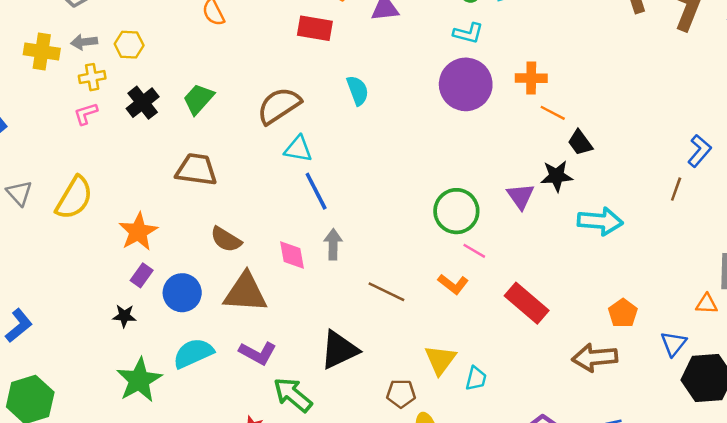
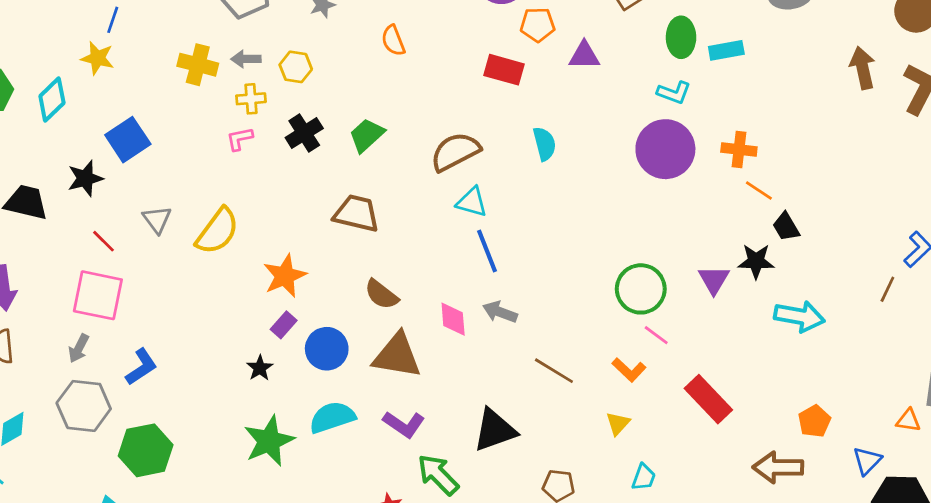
gray arrow: (333, 244) -> (500, 312), turned -76
black star: (124, 316) -> (260, 368), turned 30
yellow triangle: (440, 360) -> (618, 423), moved, size x0.7

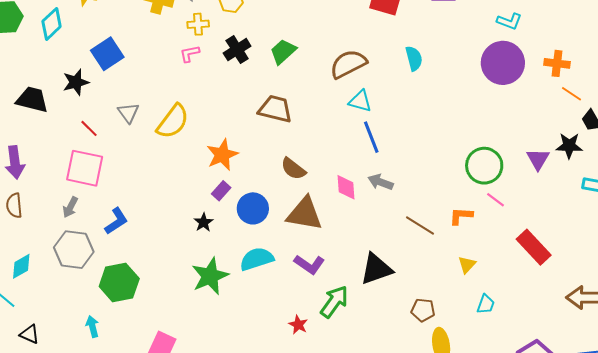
orange L-shape: (629, 370) -> (461, 216), moved, turned 140
green arrow: (438, 475) -> (334, 302), turned 80

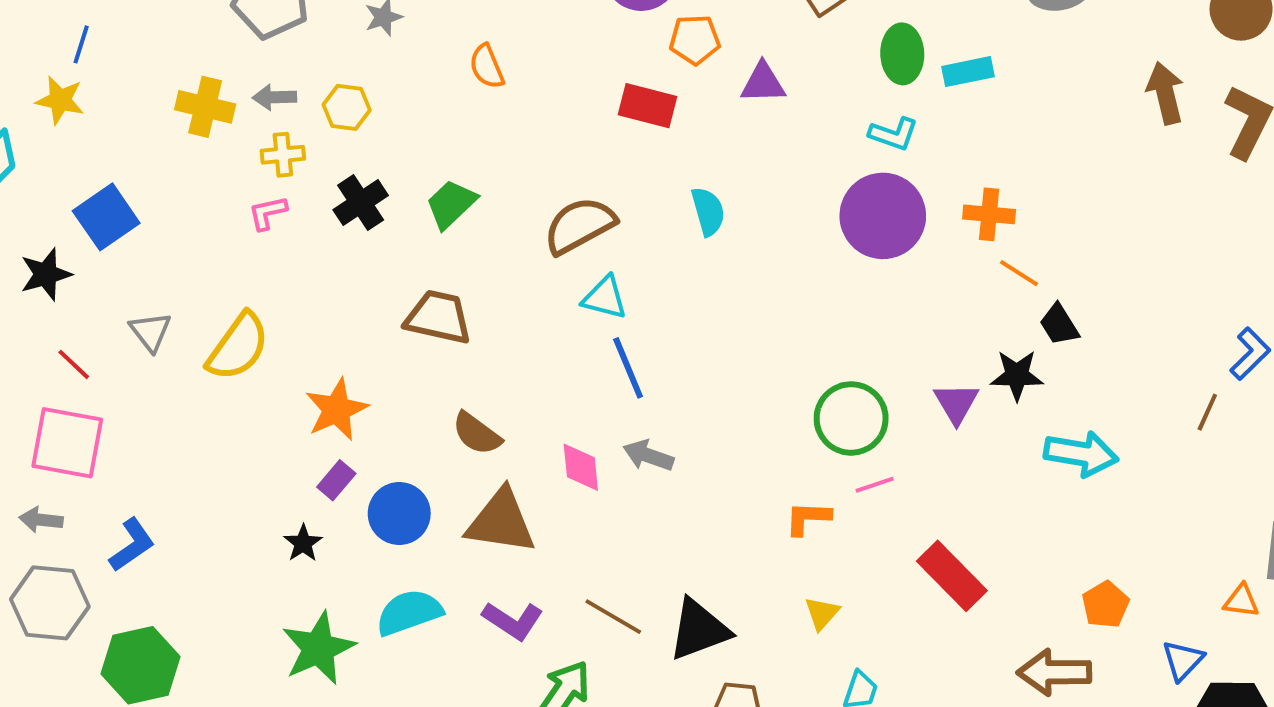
pink line: (495, 200) -> (875, 485), turned -54
gray arrow: (70, 207) -> (41, 520), turned 70
brown line: (420, 226) -> (613, 617), moved
black triangle: (376, 269) -> (699, 630), moved

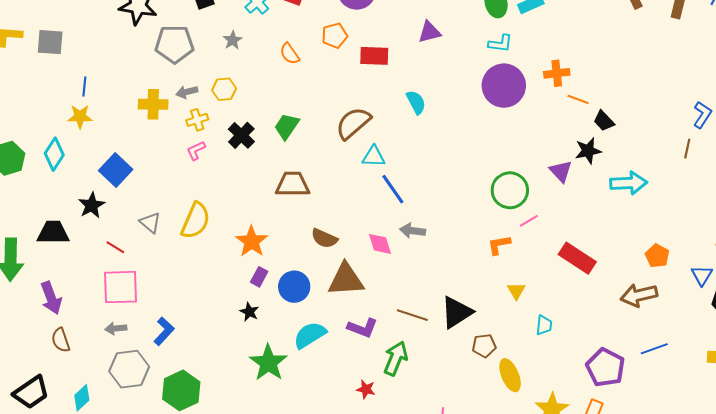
orange pentagon: (695, 40) -> (335, 36), moved

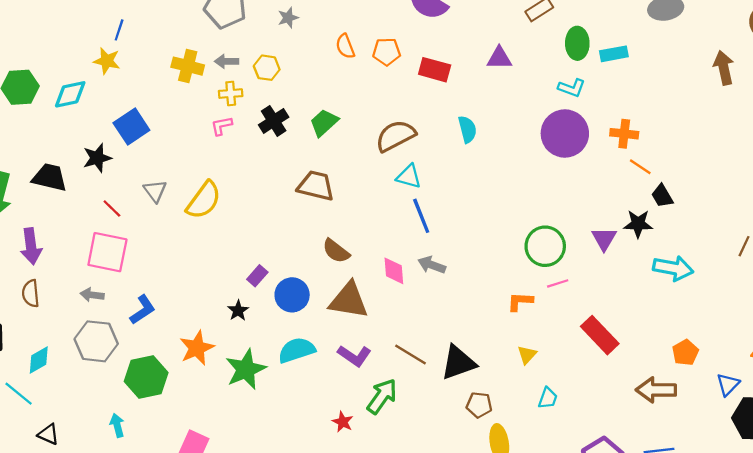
orange pentagon: (335, 36) -> (387, 52), moved
cyan diamond: (54, 154) -> (70, 94), turned 32
orange star: (252, 241) -> (197, 348), moved

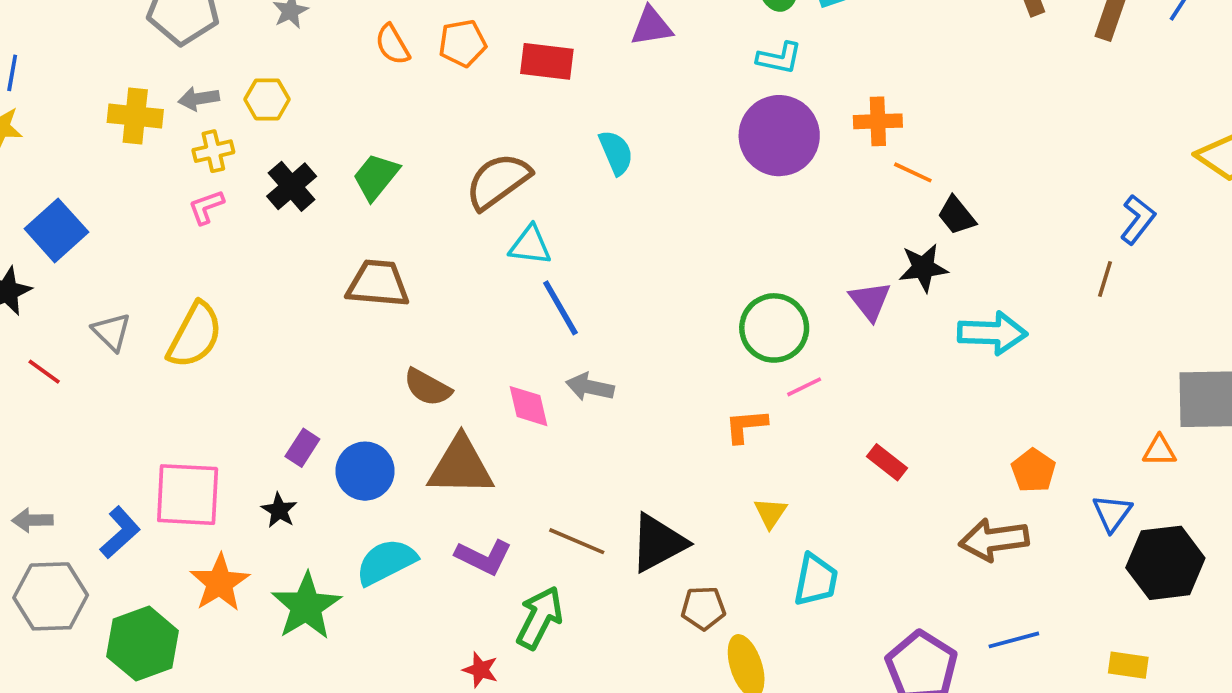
pink square: (107, 252) -> (188, 495), moved
red rectangle: (600, 335) -> (887, 462), size x0.6
cyan trapezoid: (548, 398) -> (816, 580), size x1.4

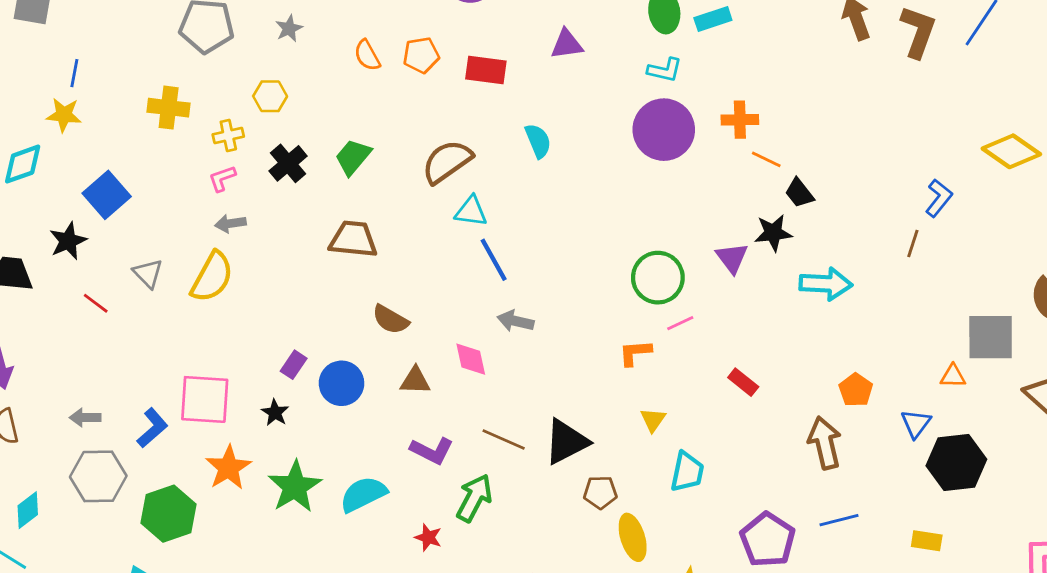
gray arrow: (199, 99) -> (230, 223), moved
pink diamond: (529, 406) -> (471, 359), moved
brown triangle: (461, 466) -> (415, 381), size x0.6
brown arrow: (994, 540) -> (825, 443), turned 84
cyan semicircle: (386, 562) -> (363, 494), moved

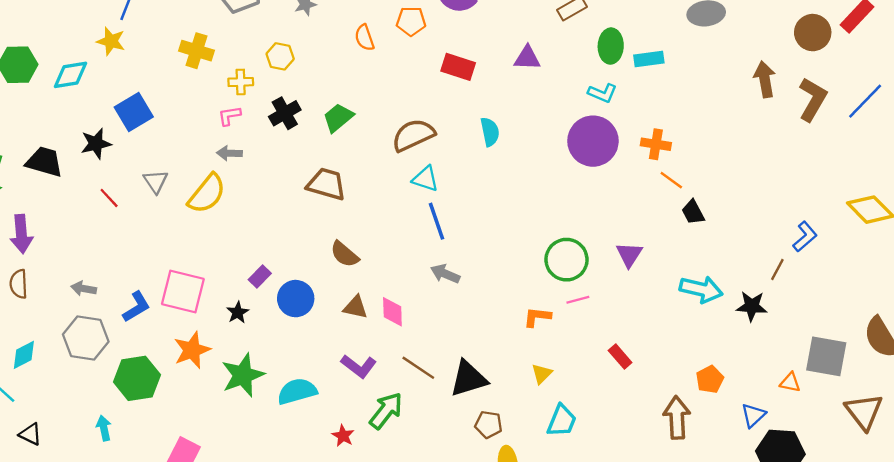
orange pentagon: (421, 55) -> (411, 21), moved
black star: (773, 233) -> (752, 306), moved
pink diamond: (471, 359) -> (392, 312), moved

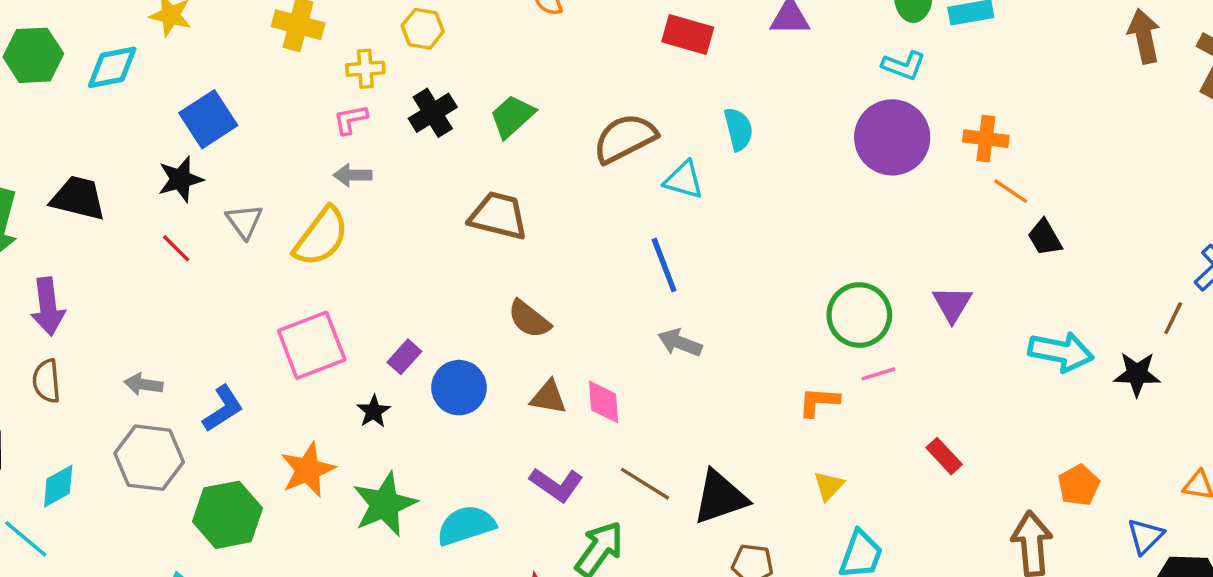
black star: (96, 144) -> (180, 179), moved
cyan triangle: (425, 179) -> (684, 180), moved
pink square: (183, 292) -> (312, 345), moved, turned -33

